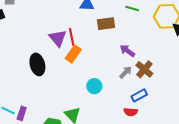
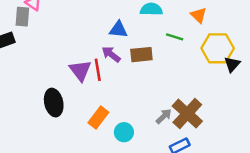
purple arrow: (127, 51) -> (111, 54), moved
orange rectangle: (73, 54) -> (98, 118), moved
brown cross: (144, 69) -> (187, 114), size x1.4

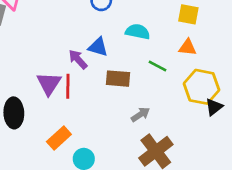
orange triangle: (199, 15) -> (188, 47), turned -48
purple arrow: (111, 54) -> (78, 59), moved
gray arrow: (164, 116) -> (140, 114), moved

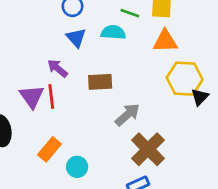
blue triangle: (98, 47) -> (76, 38), moved, turned 40
orange triangle: (188, 47) -> (165, 41), size x1.4
green line: (157, 66) -> (130, 13), moved
gray arrow: (140, 114) -> (127, 115), size x1.4

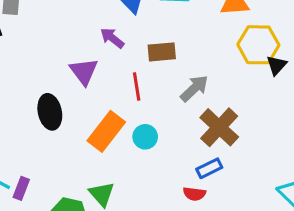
red line: (51, 97) -> (137, 87), moved
orange rectangle: (49, 149) -> (106, 131), size x1.4
cyan circle: (77, 167) -> (145, 137), moved

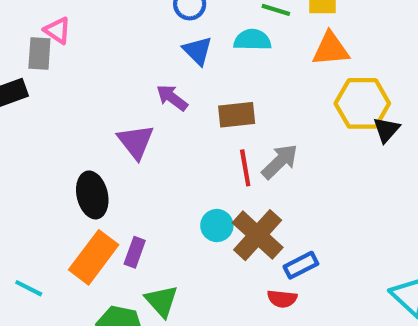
red line: (137, 87) -> (245, 168), moved
brown cross: (219, 127) -> (258, 235), moved
orange rectangle: (106, 131) -> (94, 257), moved
purple rectangle: (21, 188) -> (135, 252), moved

